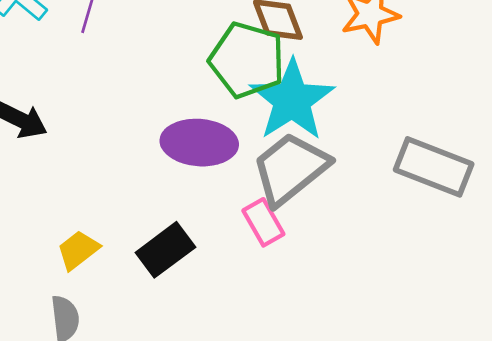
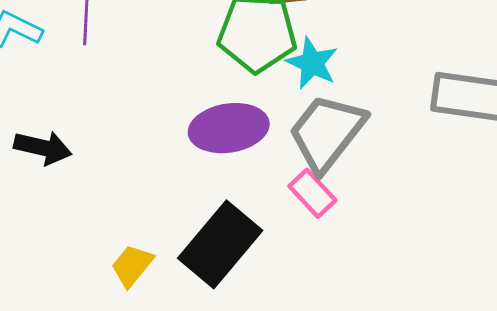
cyan star: (292, 100) -> (312, 63), size x0.6
black rectangle: (165, 250) -> (220, 244), size x1.4

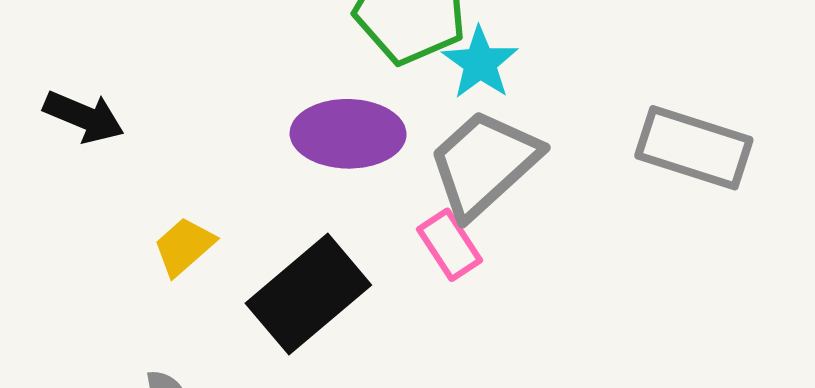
yellow trapezoid: (132, 265) -> (184, 246), moved

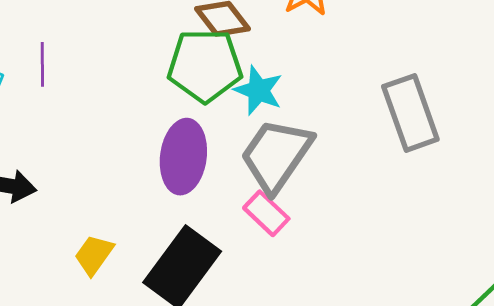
purple ellipse: (348, 134) -> (183, 157), turned -70
gray rectangle: (694, 148) -> (410, 113), turned 66

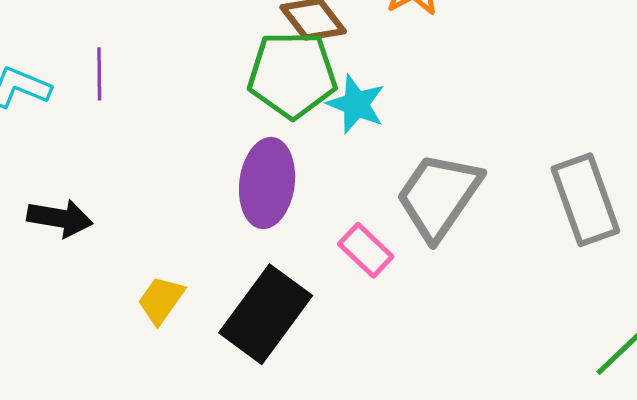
gray rectangle: (410, 113) -> (585, 200), moved
gray trapezoid: (276, 155) -> (439, 196), moved

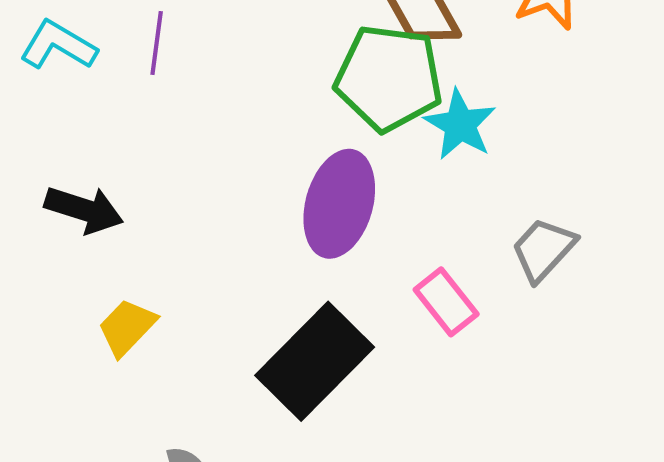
gray trapezoid: (439, 196) -> (543, 249), size x0.6
yellow trapezoid: (161, 300) -> (127, 327), moved

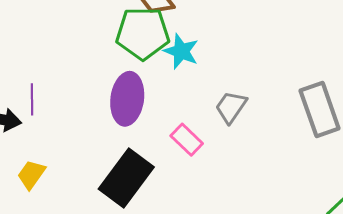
purple line: (157, 43) -> (32, 99), moved

